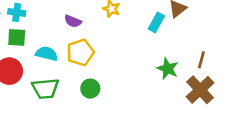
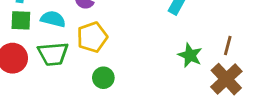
cyan semicircle: (47, 54) -> (53, 19), moved
green trapezoid: (45, 89) -> (53, 54), moved

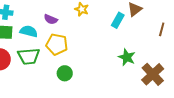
yellow pentagon: (92, 37) -> (57, 44), turned 30
brown line: (228, 46) -> (162, 29), moved

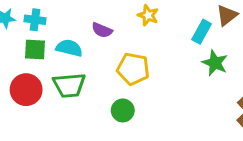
yellow pentagon: (57, 44) -> (133, 69), moved
green star: (127, 57) -> (215, 63), moved

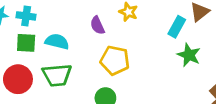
purple semicircle: (102, 30) -> (97, 25), moved, turned 42

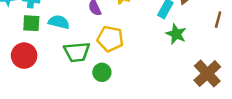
green trapezoid: (57, 75) -> (77, 52), moved

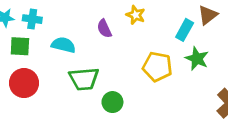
green square: (31, 23) -> (20, 46), moved
yellow pentagon: (110, 39) -> (157, 67), moved

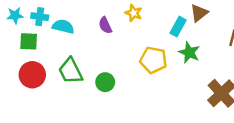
cyan semicircle: (63, 45) -> (63, 27), moved
green trapezoid: (84, 79) -> (71, 71), moved, turned 68
green circle: (112, 102) -> (105, 82), moved

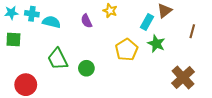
green square: (29, 41) -> (13, 39), moved
yellow pentagon: (153, 60) -> (126, 50), turned 30
red circle: (32, 75) -> (26, 85), moved

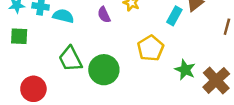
green star: (156, 44) -> (185, 70), moved
green circle: (86, 68) -> (104, 70), size x1.6

